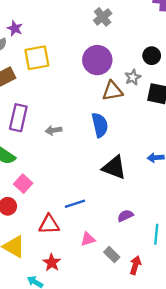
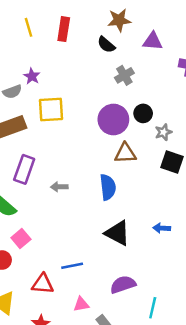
black circle: (152, 56) -> (143, 113), moved
gray star: (133, 77) -> (163, 132), moved
purple semicircle: (125, 216) -> (123, 285), size x1.5

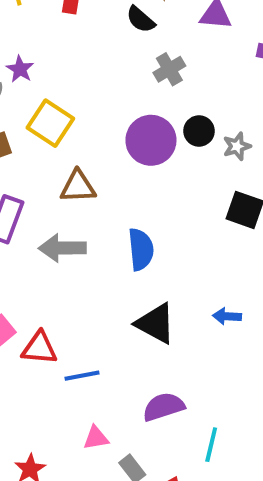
yellow square: (51, 109) -> (50, 123), turned 36
gray star: (163, 132) -> (237, 146), moved
brown triangle: (125, 153) -> (78, 187), moved
gray arrow: (59, 187) -> (62, 248), size x1.6
red triangle: (43, 284) -> (39, 348), moved

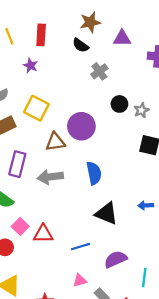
purple star: (20, 69) -> (30, 66), moved
purple circle: (151, 140) -> (81, 126), moved
blue line: (82, 376) -> (81, 247), moved

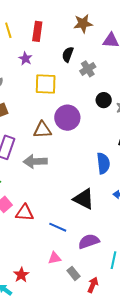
black semicircle: (81, 45) -> (68, 54), moved, turned 70
yellow square: (36, 108) -> (46, 84), moved, turned -30
blue semicircle: (94, 173) -> (103, 163), moved
blue line: (81, 247) -> (58, 227), turned 36

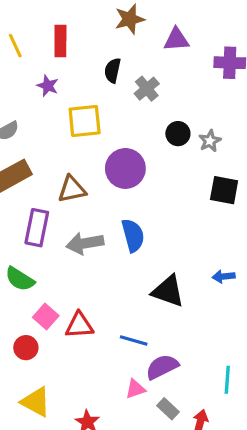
brown triangle: (42, 130) -> (72, 189), moved
blue semicircle: (103, 163) -> (133, 235), moved
purple semicircle: (89, 241) -> (162, 367), moved

